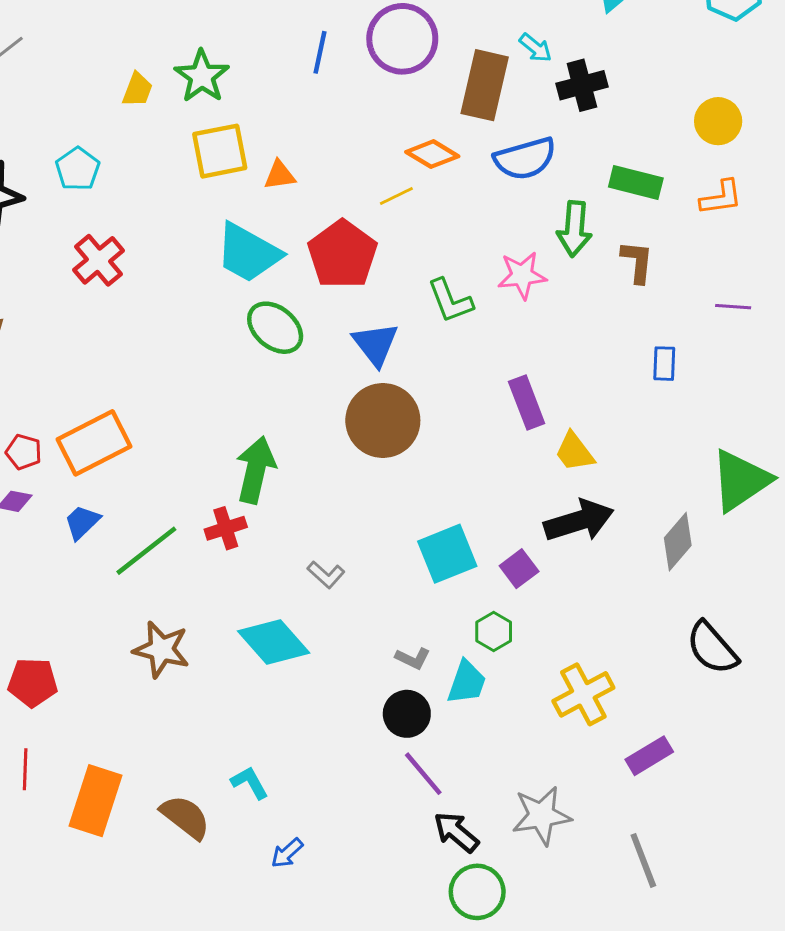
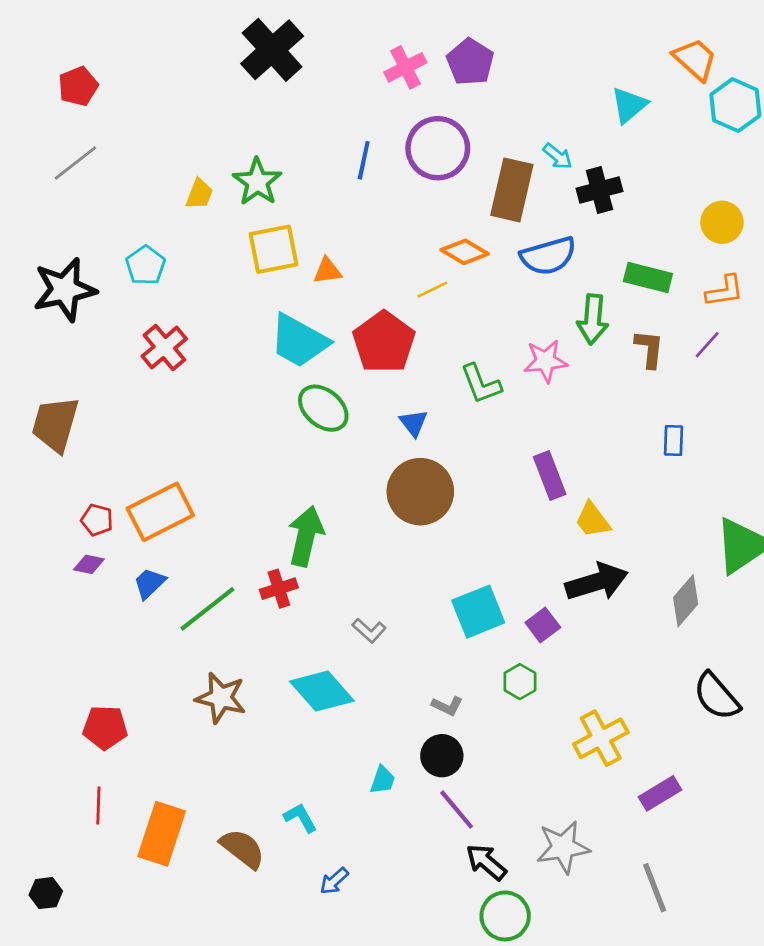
purple line: (733, 307) -> (707, 345), moved, turned -52
blue triangle: (375, 344) -> (414, 423), size x0.7
cyan trapezoid: (467, 682) -> (383, 780), moved, size x0.7

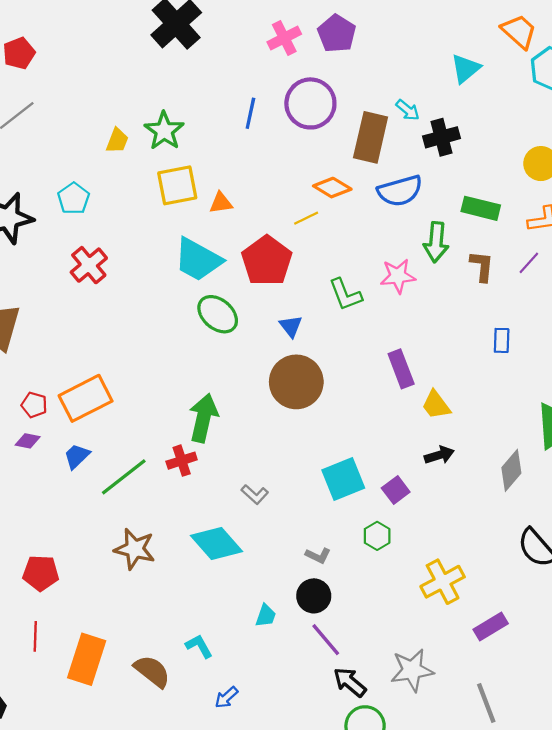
black arrow: (597, 582) -> (439, 455), size x0.6

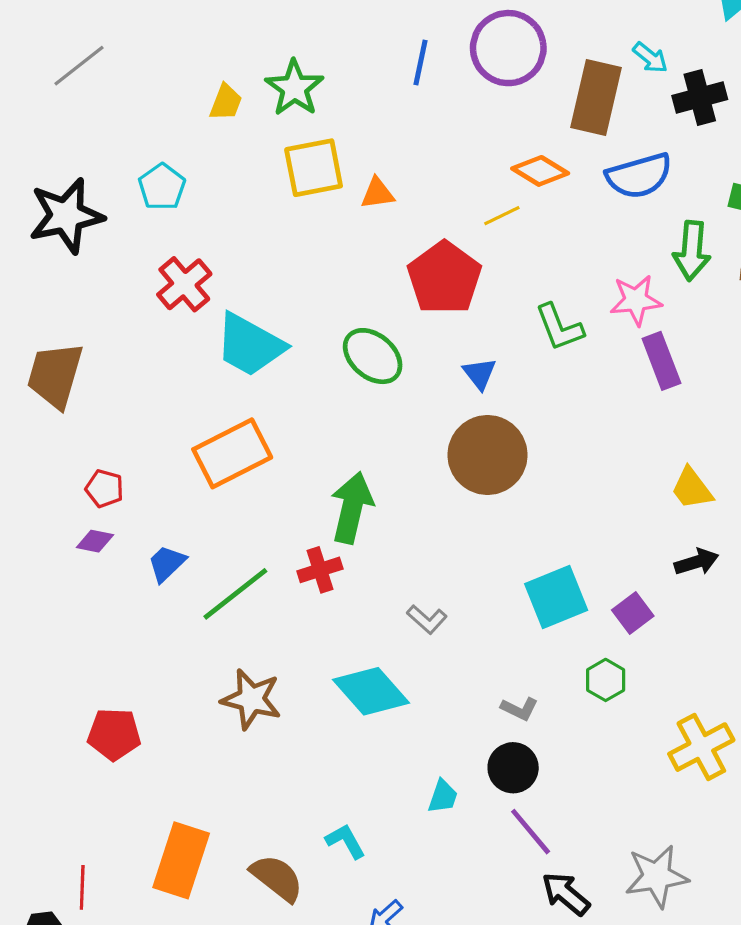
cyan trapezoid: (198, 260) -> (250, 345), moved
purple rectangle: (401, 369) -> (661, 361), moved
orange rectangle: (86, 398) -> (232, 453), moved
red line: (35, 636) -> (82, 887), moved

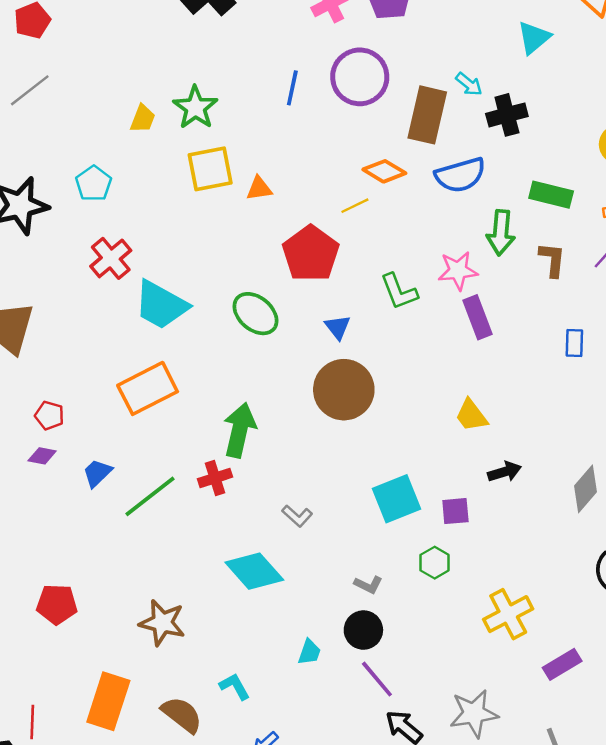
yellow trapezoid: (692, 488) -> (471, 415), moved
purple square: (633, 613) -> (455, 511), turned 32
brown star: (251, 699) -> (162, 623), moved

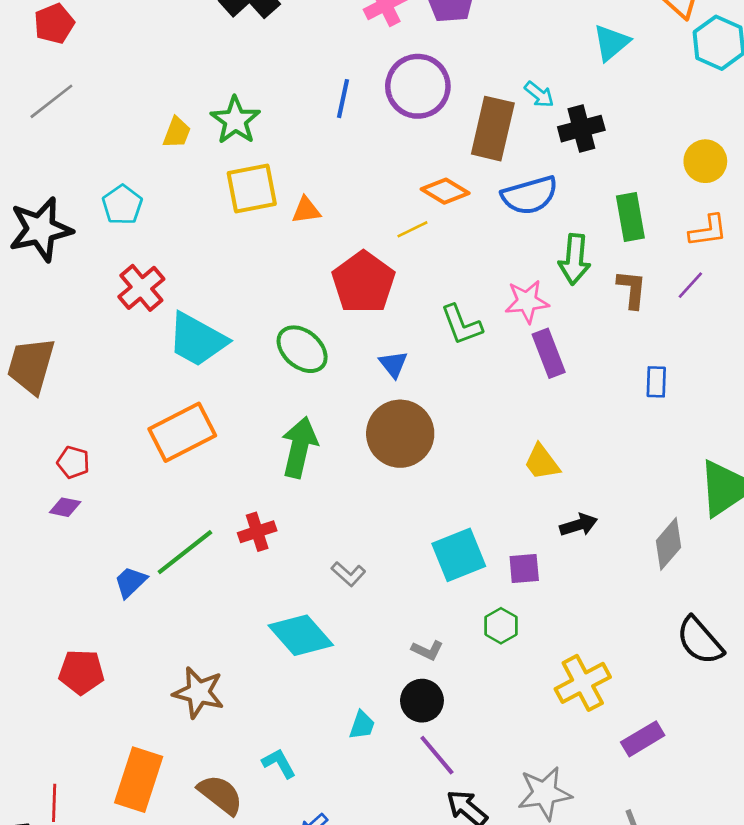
green rectangle: (551, 195) -> (630, 217), turned 66
green arrow: (240, 430) -> (299, 447), moved
blue trapezoid: (97, 473) -> (130, 582), moved

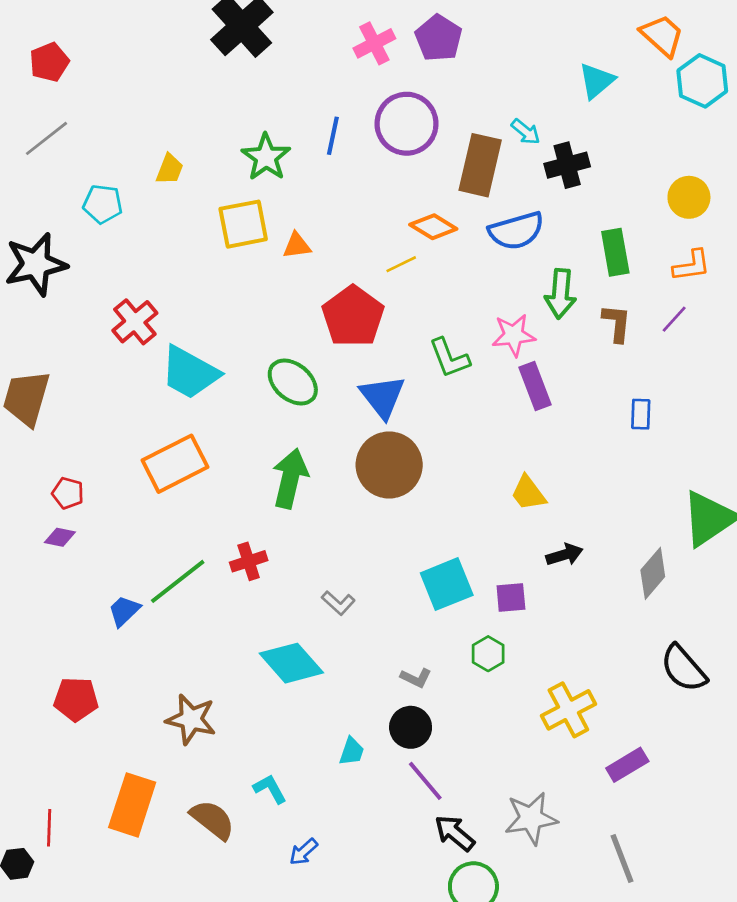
green star: (235, 120) -> (266, 157), moved
cyan pentagon: (122, 205) -> (103, 204), moved, turned -30
blue triangle: (393, 364) -> (382, 397), size x1.6

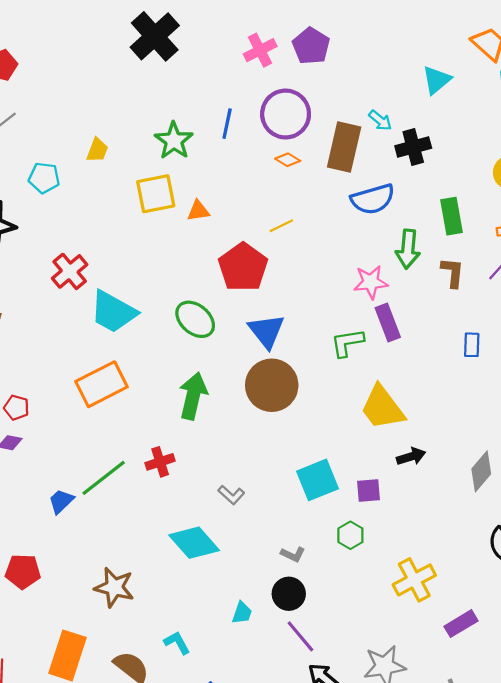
orange diamond: (433, 227) -> (288, 160), moved, size x0.7
green L-shape: (449, 358) -> (347, 343), moved, turned 102
yellow trapezoid: (528, 493) -> (382, 408), size x1.6

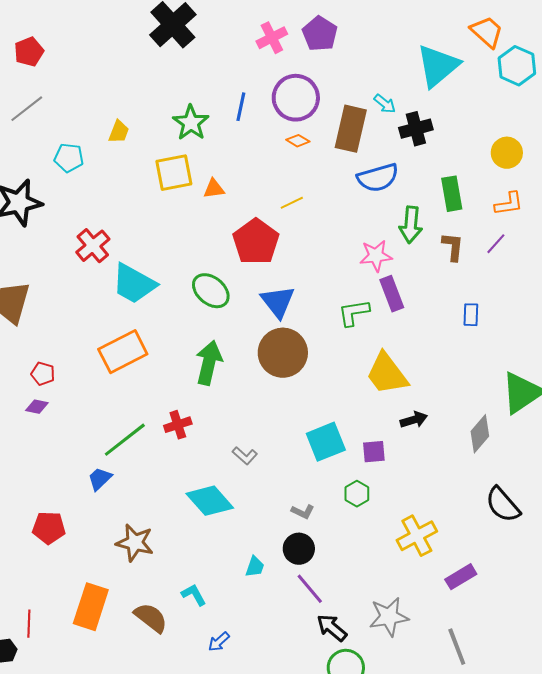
cyan triangle: (437, 80) -> (438, 66), size x1.6
blue trapezoid: (61, 501) -> (100, 479), moved

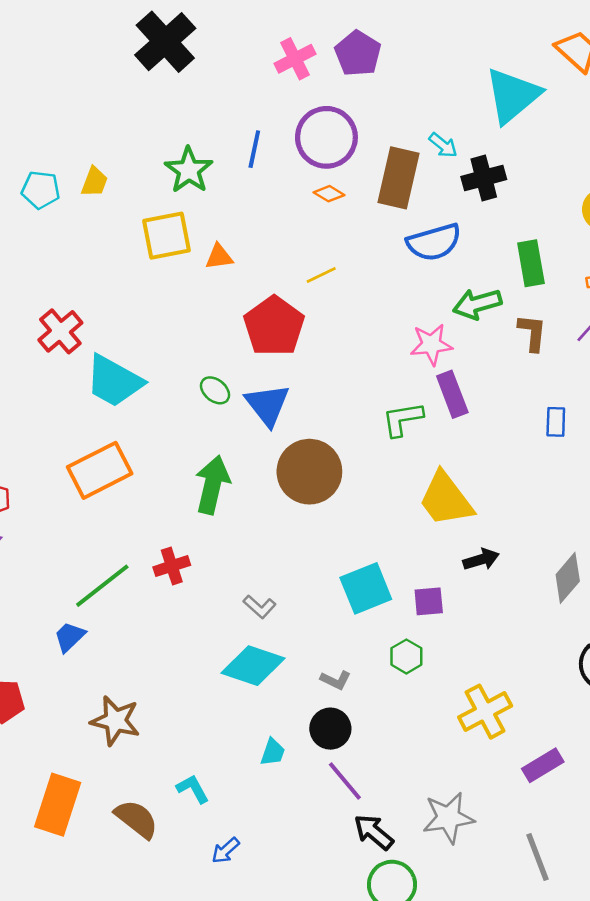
cyan pentagon: (69, 158) -> (41, 190), moved
green arrow: (411, 225) -> (477, 304), turned 69
green ellipse: (211, 291) -> (215, 390), size x0.6
blue triangle: (278, 302) -> (267, 405), moved
cyan diamond: (210, 501) -> (253, 666), moved, turned -30

